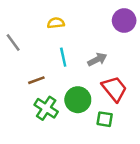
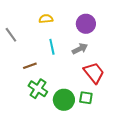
purple circle: (124, 21) -> (86, 24), moved
green circle: (78, 100) -> (64, 100), moved

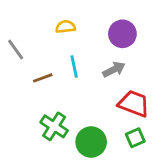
brown line: (30, 66) -> (43, 78), moved
red trapezoid: (94, 73) -> (134, 104), turned -30
green square: (86, 98) -> (135, 138), moved, turned -32

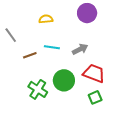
purple circle: (122, 34) -> (87, 13), moved
cyan line: (74, 67) -> (52, 47), turned -70
green circle: (91, 142) -> (64, 80), moved

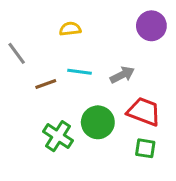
purple circle: (87, 13) -> (151, 26), moved
green square: (95, 97) -> (145, 148), turned 32

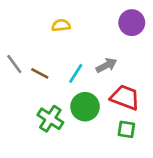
gray line: (17, 53) -> (14, 64), moved
cyan line: (79, 72) -> (76, 73), moved, turned -65
brown line: (46, 84) -> (40, 73), turned 48

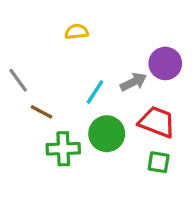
purple circle: (132, 23) -> (165, 63), moved
brown line: (40, 73) -> (41, 112), moved
green cross: (50, 119) -> (63, 149), turned -35

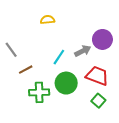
brown line: (41, 112) -> (26, 70), turned -56
green square: (159, 162) -> (98, 101), turned 32

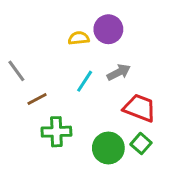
yellow semicircle: (47, 20) -> (79, 38), moved
purple circle: (102, 39) -> (108, 29), moved
green circle: (66, 83) -> (108, 148), moved

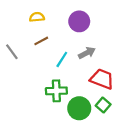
yellow semicircle: (79, 38) -> (37, 17), moved
brown line: (37, 99) -> (41, 41), moved
green cross: (56, 132) -> (56, 91), moved

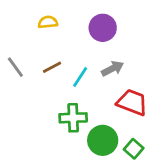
brown line: (41, 41) -> (52, 67), moved
green square: (103, 105) -> (134, 149), moved

